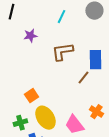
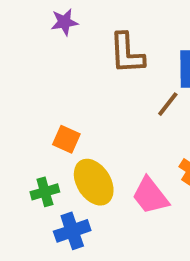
brown L-shape: (62, 52) -> (127, 53), turned -85
orange square: (31, 96) -> (66, 139), turned -32

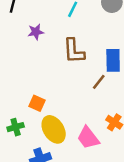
green cross: (45, 192) -> (16, 127), moved

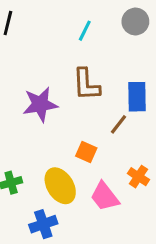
purple star: (36, 32) -> (40, 104), moved, size x1.6
orange square: (37, 103) -> (86, 152), moved

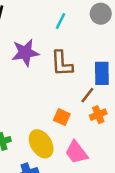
purple star: (40, 104) -> (25, 53), moved
orange cross: (138, 177) -> (98, 115), moved, turned 35

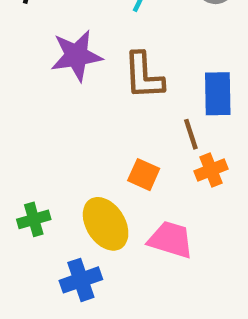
brown line: (87, 95) -> (191, 134), turned -56
pink trapezoid: (76, 152) -> (171, 240), turned 145

